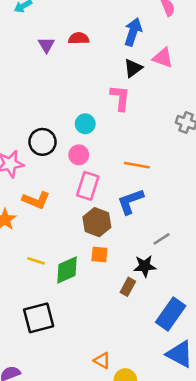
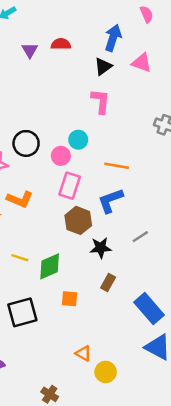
black triangle: (133, 68) -> (103, 66), moved
cyan circle: (85, 124) -> (78, 140), moved
orange square: (99, 254) -> (70, 299), moved
black star: (145, 266) -> (101, 248), moved
blue rectangle: (171, 314) -> (149, 309), turned -76

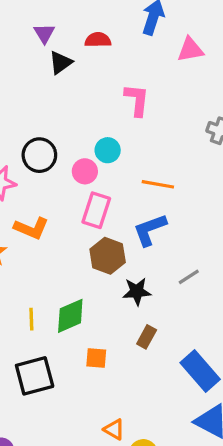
red semicircle: (61, 44) -> (98, 40), moved
pink triangle: (142, 63) -> (190, 50), turned -30
black triangle: (103, 66) -> (61, 63), moved
yellow line: (20, 258) -> (31, 319), moved, turned 70

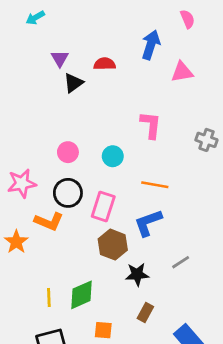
pink L-shape: (137, 100) -> (151, 125), moved
black circle: (39, 155) -> (68, 193), moved
pink circle: (85, 171) -> (68, 152), moved

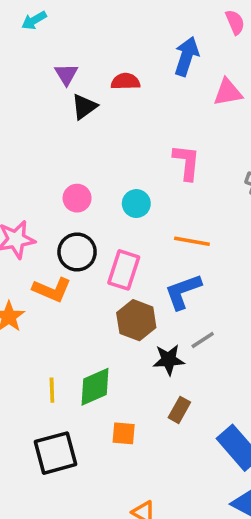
gray line: (181, 262) -> (203, 340), moved

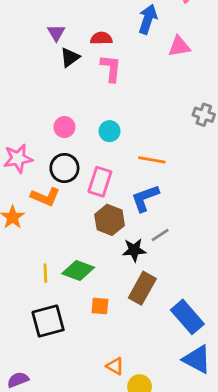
pink L-shape: (187, 162) -> (111, 68), moved
green diamond: (95, 387) -> (78, 270), turned 44
brown rectangle: (179, 410) -> (142, 288), size x1.6

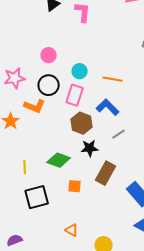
cyan circle: (110, 131) -> (80, 71), moved
blue L-shape: (145, 198) -> (108, 107), turned 65
black star: (134, 250) -> (90, 148), moved
yellow line: (45, 273) -> (25, 167), moved
orange triangle: (115, 366) -> (72, 230), moved

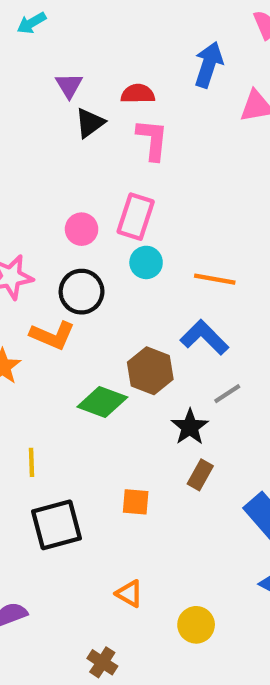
pink rectangle: (75, 95) -> (136, 217), moved
black star: (90, 148) -> (190, 427), moved, turned -30
green diamond: (59, 160) -> (102, 402), moved
brown rectangle: (106, 173) -> (200, 475), size x0.6

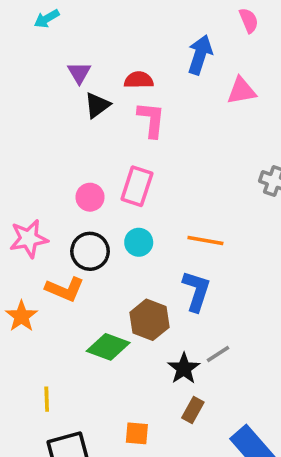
cyan circle: (146, 262) -> (139, 242), moved
blue L-shape: (204, 337) -> (196, 291), turned 63
gray line: (227, 394) -> (218, 354), moved

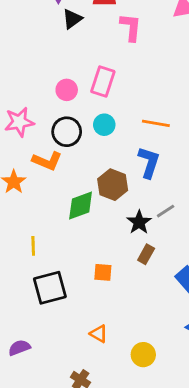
pink L-shape: (151, 120) -> (131, 27), moved
green diamond: (108, 347) -> (81, 206), turned -40

